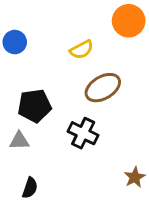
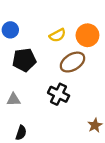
orange circle: (129, 21) -> (87, 35), moved
black pentagon: (34, 106) -> (24, 60), moved

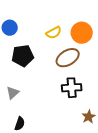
black cross: (59, 94) -> (72, 88), moved, turned -30
gray triangle: (14, 100) -> (13, 93), turned -40

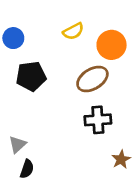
yellow semicircle: (54, 33) -> (73, 31), moved
gray triangle: (13, 93) -> (17, 144), moved

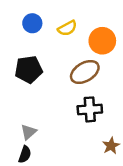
blue circle: (13, 38) -> (32, 23), moved
gray triangle: (17, 144) -> (29, 132), moved

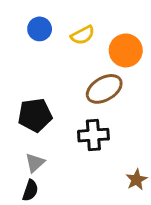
black pentagon: (29, 69) -> (35, 115), moved
black cross: (90, 109) -> (93, 135), moved

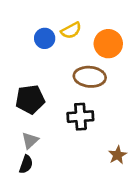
blue circle: (40, 29) -> (45, 38), moved
brown ellipse: (104, 89) -> (90, 77), turned 36

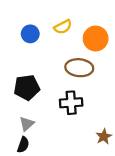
blue circle: (45, 38) -> (30, 34), moved

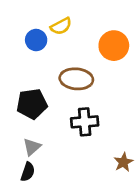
yellow semicircle: (63, 27) -> (61, 26), moved
brown ellipse: (79, 68) -> (76, 79), moved

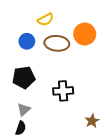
blue circle: (36, 40) -> (27, 41), moved
brown ellipse: (76, 79) -> (57, 43), moved

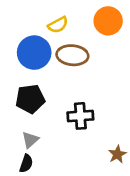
orange circle: (85, 34) -> (108, 21), moved
blue circle: (27, 41) -> (34, 53), size x1.6

